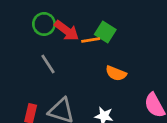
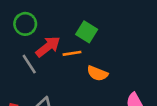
red arrow: (67, 31) -> (48, 47), moved, turned -75
orange line: (91, 40) -> (72, 53), moved

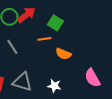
red arrow: (48, 47) -> (26, 15), moved

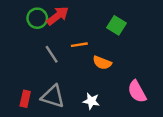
green square: (55, 23) -> (117, 25), moved
gray line: (12, 47) -> (52, 54), moved

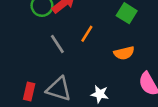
orange line: (79, 45) -> (87, 34), turned -49
orange semicircle: (102, 63) -> (124, 53), moved, turned -36

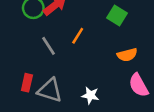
orange semicircle: (124, 53) -> (127, 55), moved
red rectangle: (29, 92) -> (27, 83), moved

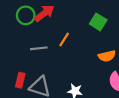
gray line: (49, 46) -> (39, 48), turned -63

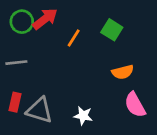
orange line: (64, 40) -> (74, 38), moved
gray line: (39, 48) -> (16, 63), moved

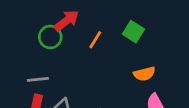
green circle: (22, 22) -> (50, 37), moved
gray line: (16, 63) -> (38, 79), moved

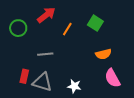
green circle: (50, 37) -> (18, 28), moved
gray line: (38, 79) -> (45, 54), moved

